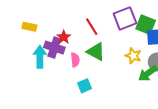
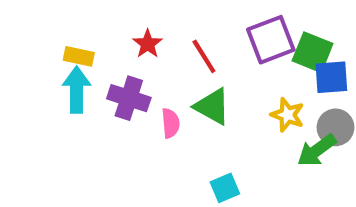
red star: (64, 37) -> (148, 44), moved
cyan arrow: (40, 57) -> (77, 90), moved
cyan square: (84, 86) -> (225, 188), moved

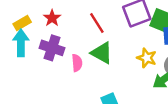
red star: (148, 44) -> (52, 18), moved
yellow rectangle: (79, 56) -> (22, 23), turned -42

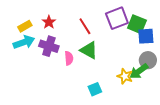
cyan arrow: (21, 43) -> (24, 42), turned 70
yellow star: (147, 58) -> (125, 76), moved

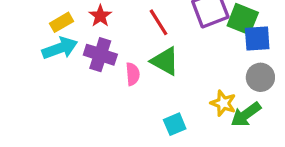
green arrow: (139, 71) -> (246, 114), moved

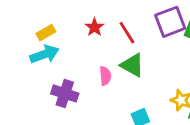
red star: (100, 16) -> (94, 27), moved
purple cross: (100, 55) -> (65, 93), moved

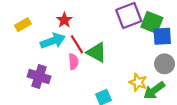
red line: (127, 33) -> (77, 44), moved
cyan arrow: (44, 54) -> (53, 41), moved

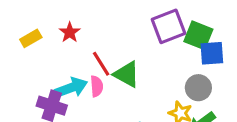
red star: (64, 20) -> (70, 32), moved
cyan arrow: (53, 41) -> (71, 88), moved
gray circle: (165, 64) -> (198, 88), moved

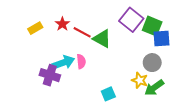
purple square: (168, 26) -> (131, 20), turned -30
red line: (101, 64) -> (82, 32), moved, turned -30
green triangle: (127, 74) -> (102, 39), moved

